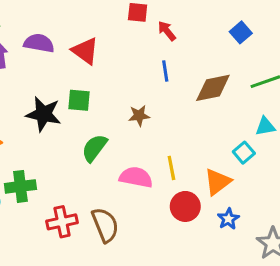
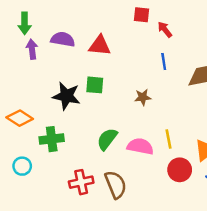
red triangle: (85, 51) -> (100, 46), turned -30
green semicircle: (94, 148) -> (107, 139), moved
green cross: (20, 186) -> (52, 139), moved

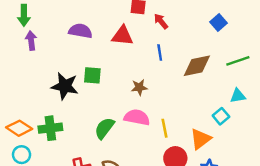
purple semicircle: (63, 39) -> (80, 31), moved
red triangle: (100, 46) -> (122, 36), moved
orange diamond: (20, 118) -> (19, 128), moved
pink semicircle: (140, 146) -> (137, 117), moved

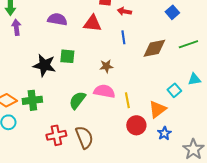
red arrow: (161, 21) -> (124, 11), turned -40
cyan triangle: (238, 96) -> (194, 79), moved

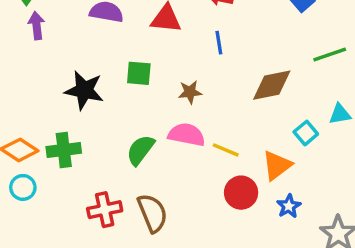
brown diamond: (154, 48) -> (272, 85), moved
green square: (67, 56) -> (139, 73), moved
yellow line: (127, 100) -> (226, 150), turned -56

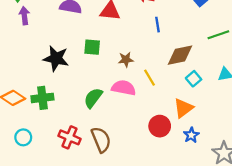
blue line: (219, 43) -> (157, 25), moved
cyan square: (306, 133) -> (194, 79), moved
yellow line: (226, 150) -> (150, 78), moved, turned 36
cyan circle: (23, 187) -> (23, 137), moved
red cross: (105, 210) -> (69, 137), turned 35

